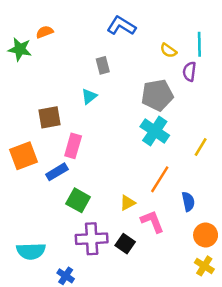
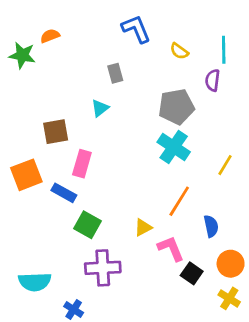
blue L-shape: (121, 26) -> (136, 29), turned 36
yellow semicircle: (168, 51) -> (179, 51), moved
blue rectangle: (57, 172) -> (64, 193), turned 60
black square: (125, 244) -> (192, 273), moved

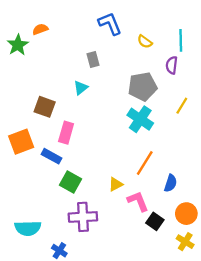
green star: (22, 55) -> (18, 45), turned 30
brown square: (56, 132) -> (45, 107), turned 30
yellow line: (225, 165) -> (182, 106), moved
blue semicircle: (211, 226) -> (171, 183), turned 30

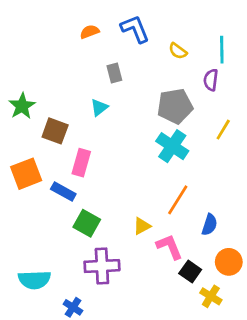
orange semicircle: (40, 29) -> (90, 32), moved
green star: (18, 45) -> (22, 106), moved
yellow cross: (185, 242) -> (211, 296), moved

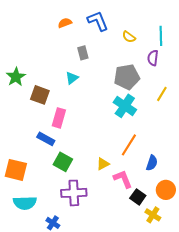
orange square: (26, 174) -> (16, 170), moved, turned 35

